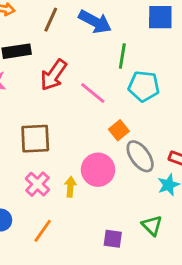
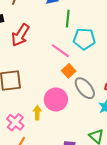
pink line: (93, 93) -> (60, 51), moved
pink cross: (37, 184) -> (15, 122), moved

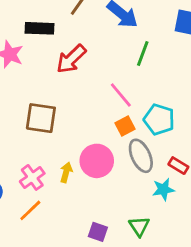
cyan pentagon: (84, 39) -> (159, 119), moved

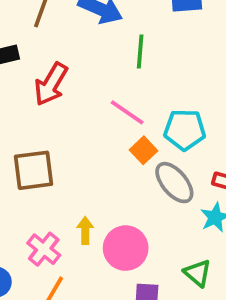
pink circle: (97, 161) -> (126, 248), moved

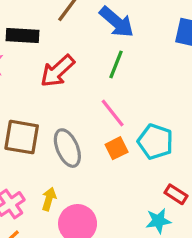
green line: (140, 52) -> (116, 64), moved
gray ellipse: (174, 183) -> (67, 148), moved

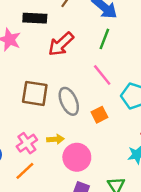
orange square: (117, 148) -> (99, 115), moved
yellow arrow: (49, 199) -> (55, 139), turned 70

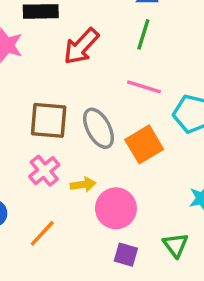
pink line: (102, 75) -> (144, 87), turned -30
orange square: (99, 115) -> (144, 144), size x1.5
pink cross: (27, 143) -> (44, 171), moved

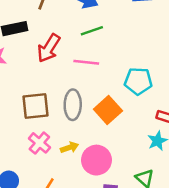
green line: (143, 34) -> (92, 31), turned 65
pink line: (144, 87) -> (86, 62), moved
gray ellipse: (99, 128) -> (73, 105), turned 40

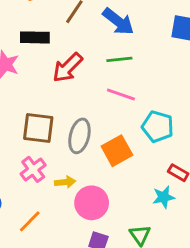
pink line: (86, 62) -> (121, 94), moved

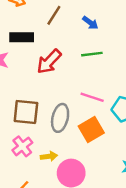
blue arrow: (118, 21) -> (90, 23), size x0.6
pink line: (121, 94) -> (92, 97), moved

